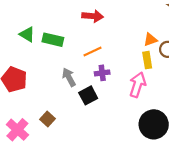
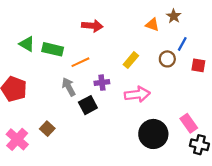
orange triangle: (150, 40) -> (152, 25), moved, turned 40
orange line: (93, 51) -> (80, 62), moved
yellow rectangle: (147, 60) -> (131, 60), moved, turned 49
pink arrow: (138, 85) -> (137, 94), turned 65

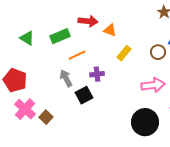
orange triangle: (152, 25) -> (110, 30), moved
green rectangle: (53, 49) -> (60, 36), moved, turned -36
pink arrow: (137, 94) -> (153, 85), moved
pink cross: (17, 139) -> (25, 109), moved

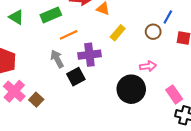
purple cross: (97, 74) -> (89, 55), size x1.5
pink arrow: (153, 85) -> (148, 66), size x0.7
black circle: (145, 122) -> (131, 89), moved

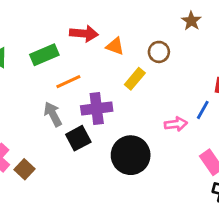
blue line: (168, 17) -> (203, 110), moved
brown circle: (153, 32) -> (159, 52), moved
black circle: (131, 89) -> (131, 155), moved

